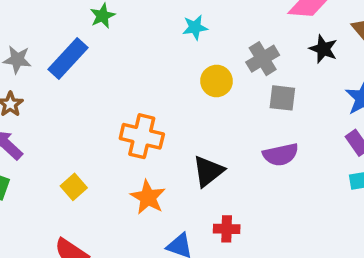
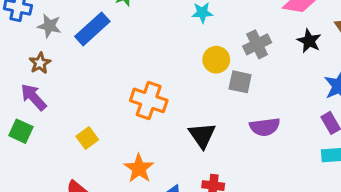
gray square: (282, 98) -> (240, 82), moved
black triangle: (208, 171) -> (202, 135), turned -32
orange star: (148, 197) -> (139, 168), moved

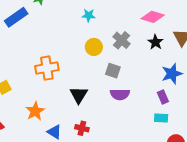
gray cross: (257, 44) -> (122, 40), turned -30
gray square: (240, 82) -> (113, 71), moved
orange cross: (149, 100) -> (47, 68), turned -35

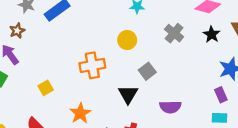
yellow circle: (94, 47) -> (127, 40), moved
gray square: (113, 71) -> (147, 71), moved, turned 35
purple semicircle: (120, 94) -> (170, 107), moved

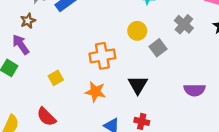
gray square: (147, 71) -> (158, 48), moved
purple semicircle: (170, 107) -> (195, 90), moved
orange star: (80, 113) -> (95, 92), moved, turned -30

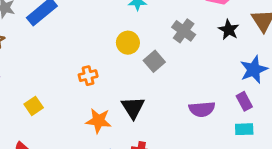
orange cross: (102, 56) -> (88, 76), size x0.6
orange star: (95, 92) -> (98, 121), moved

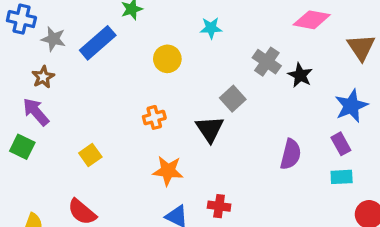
black star: (229, 30) -> (300, 75), moved
yellow circle: (128, 43) -> (167, 59), moved
black triangle: (133, 108) -> (210, 129), moved
purple semicircle: (202, 109) -> (291, 154), turned -70

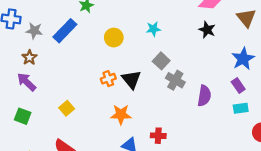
cyan star: (211, 28) -> (153, 29), moved
gray cross: (267, 62) -> (175, 80), moved
black star: (300, 75) -> (207, 30), moved
black triangle: (210, 129) -> (131, 79), moved
green square: (22, 147) -> (23, 116), moved

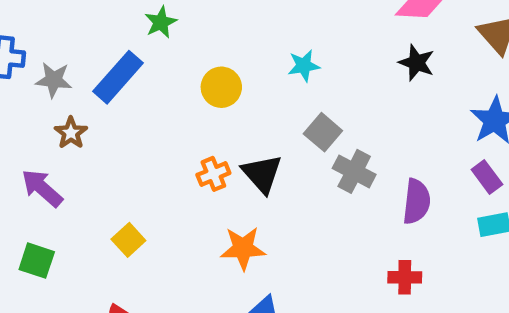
brown star: (29, 57) -> (71, 133), moved
red cross: (158, 136) -> (405, 277), moved

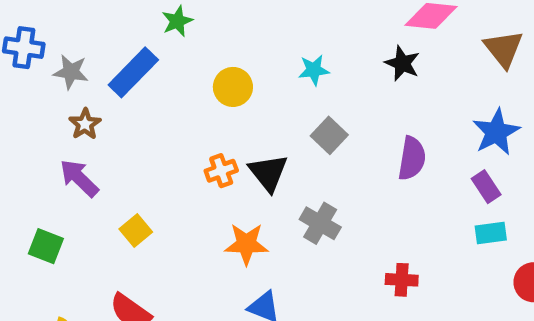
black star: (417, 63) -> (402, 63), moved
gray cross: (354, 171) -> (320, 223), moved
purple arrow: (42, 188) -> (79, 178), moved
purple semicircle: (417, 201) -> (412, 158), moved

